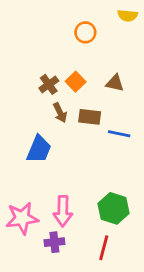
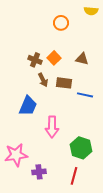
brown cross: (49, 84) -> (35, 60), turned -32
pink arrow: (63, 211) -> (52, 127), moved

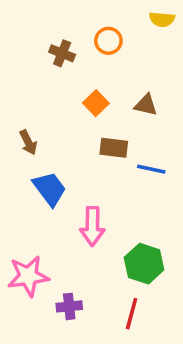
brown cross: (35, 60) -> (62, 53), moved
brown arrow: (43, 80) -> (28, 142), moved
blue trapezoid: (28, 106) -> (50, 189), turned -60

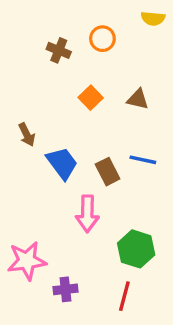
brown rectangle: (114, 148) -> (108, 172), moved, turned 56
blue trapezoid: (50, 189) -> (62, 163), moved

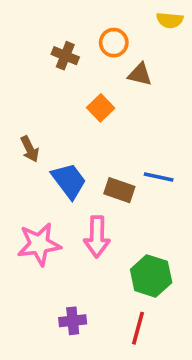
brown triangle: (138, 99) -> (140, 74), moved
brown rectangle: (108, 172) -> (119, 190), turned -44
pink star: (27, 261) -> (39, 244), moved

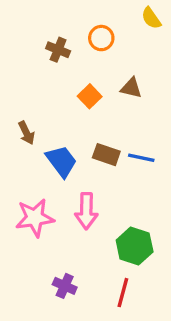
yellow semicircle: (170, 20) -> (151, 18), turned 50
brown triangle: (140, 74) -> (131, 88), moved
brown rectangle: (119, 190) -> (106, 155), moved
purple cross: (73, 321) -> (65, 286), turned 30

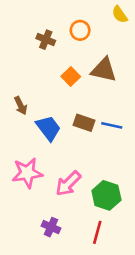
brown triangle: (131, 88) -> (104, 70), size x1.5
pink arrow: (86, 211) -> (68, 183), moved, turned 44

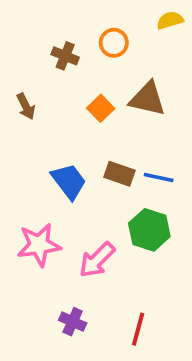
yellow semicircle: (120, 14) -> (170, 20), turned 108
brown arrow: (21, 106) -> (26, 106), moved
green hexagon: (106, 195) -> (149, 230), moved

